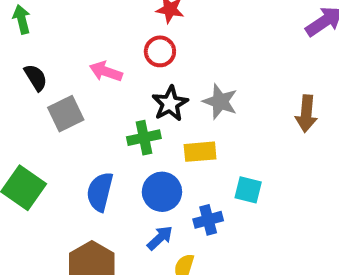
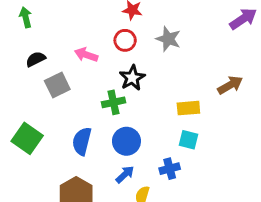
black semicircle: (36, 77) -> (36, 59), turned -84
gray star: (220, 102) -> (168, 39), moved
brown arrow: (306, 114) -> (230, 85), turned -125
yellow rectangle: (200, 152) -> (188, 108), moved
blue cross: (208, 220) -> (170, 169), moved

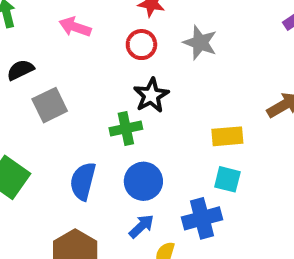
pink arrow: (86, 55) -> (75, 27), moved
blue cross: (170, 169) -> (202, 218), size x1.4

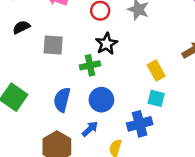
gray square: (50, 105) -> (53, 45), moved, turned 30
yellow rectangle: (227, 136) -> (156, 70), turned 66
blue arrow: (141, 226) -> (90, 129), moved

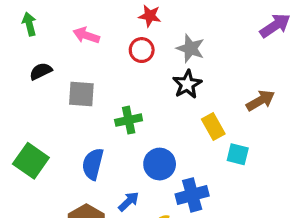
black star: (107, 44) -> (187, 84), moved
cyan square: (156, 98) -> (238, 154), moved
blue circle: (101, 100) -> (160, 164), moved

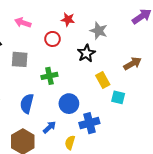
red star: (150, 16) -> (68, 19), moved
gray star: (190, 48) -> (99, 31), moved
red circle: (142, 50) -> (53, 39), moved

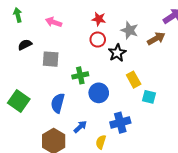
red circle: (53, 39) -> (98, 40), moved
brown arrow: (133, 64) -> (156, 39), moved
blue circle: (69, 104) -> (99, 93), moved

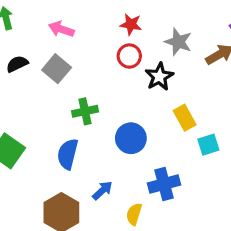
gray square: (51, 59) -> (57, 69), moved, turned 36
green cross: (80, 75) -> (85, 111), moved
cyan square: (149, 97) -> (208, 145), turned -32

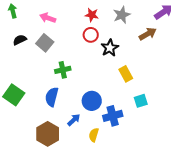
gray star: (178, 42) -> (122, 15), moved, turned 30
blue circle: (131, 138) -> (92, 101), moved
cyan square: (208, 145) -> (141, 101), moved

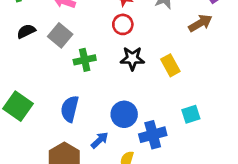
black star: (110, 48) -> (132, 58), moved, turned 30
green cross: (63, 70) -> (85, 60), moved
yellow rectangle: (126, 74) -> (170, 65), moved

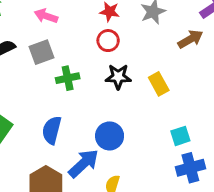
gray square: (60, 35) -> (42, 52), turned 30
blue cross: (153, 135) -> (190, 168), moved
blue arrow: (100, 140) -> (84, 163), size x1.6

